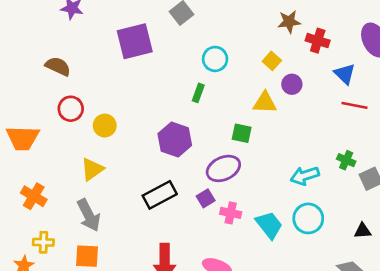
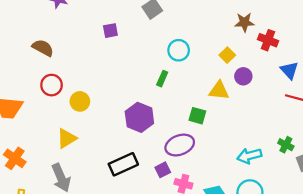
purple square: (135, 41) -> (110, 31), size x0.5

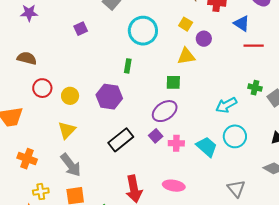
cyan circle: (179, 50) -> (143, 31), size x1.5
green rectangle: (162, 79) -> (128, 66), moved
purple hexagon: (139, 117) -> (109, 97), moved

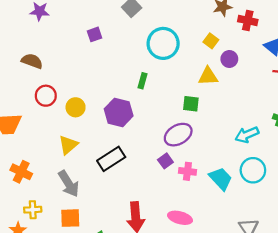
black rectangle: (121, 140) -> (111, 159), moved

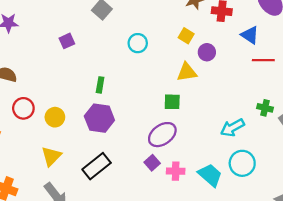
cyan circle: (163, 43) -> (138, 43), size x0.6
green rectangle: (142, 81) -> (100, 85), moved

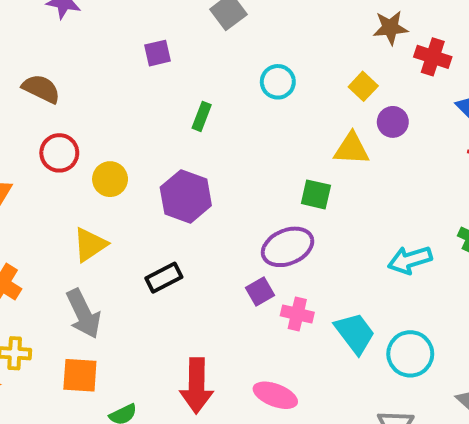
green rectangle: (100, 85) -> (202, 116), moved
cyan circle: (242, 163) -> (410, 354), moved
black rectangle: (97, 166) -> (164, 278), size x0.7

